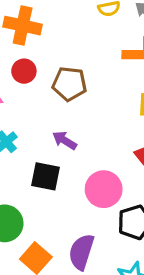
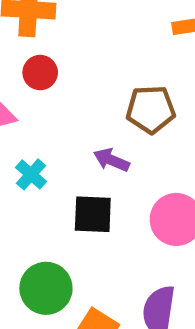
brown pentagon: (69, 84) -> (151, 109), moved

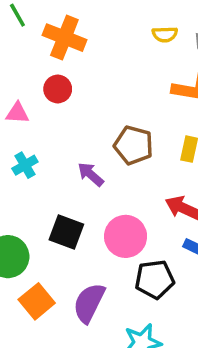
black square: (93, 214) -> (66, 232), moved

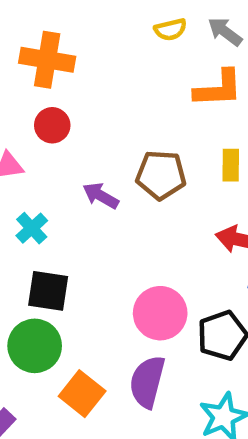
purple arrow: (91, 174) -> (101, 196), moved
black square: (66, 232) -> (48, 291), moved
pink circle: (126, 236) -> (160, 313), moved

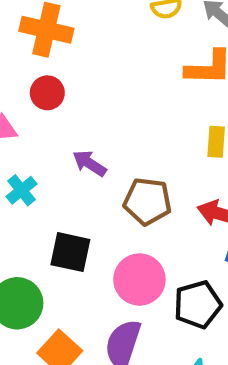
brown pentagon: (161, 175) -> (147, 201), moved
black square: (48, 291) -> (70, 252), moved

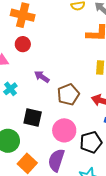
brown pentagon: (147, 201) -> (68, 95), turned -30

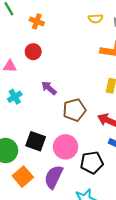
orange cross: (23, 15) -> (37, 21), size x0.6
black square: (33, 117) -> (36, 141), moved

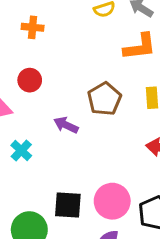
orange cross: (37, 21) -> (33, 27), moved
brown pentagon: (74, 110) -> (104, 99), moved

